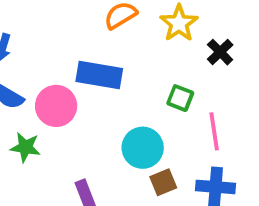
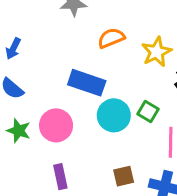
pink circle: (56, 106) -> (56, 125), moved
cyan circle: (143, 148) -> (114, 115), moved

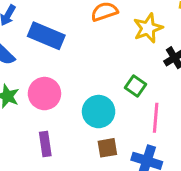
blue rectangle: (87, 83) -> (46, 36), moved
cyan circle: (114, 115) -> (99, 112), moved

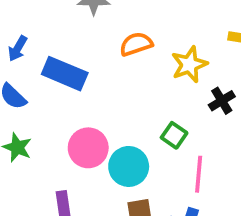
pink circle: (44, 94) -> (88, 148), moved

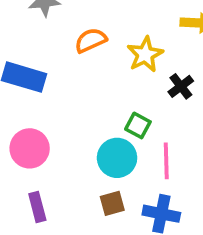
pink circle: (88, 148) -> (30, 148), moved
cyan circle: (129, 166) -> (117, 158), moved

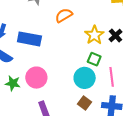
yellow star: (145, 54) -> (94, 35), moved
brown square: (112, 203) -> (84, 103), turned -32

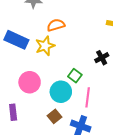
yellow star: (94, 35) -> (45, 46), moved
pink circle: (36, 78) -> (30, 82), moved

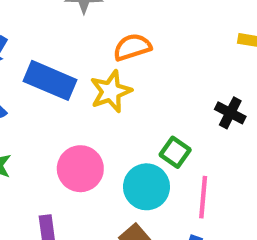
black cross: (102, 58) -> (230, 113), turned -32

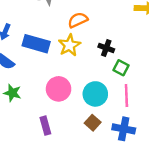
black cross: (230, 113) -> (106, 48), moved
green square: (175, 152) -> (121, 68), moved

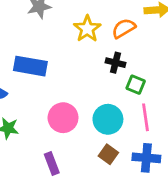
orange semicircle: (78, 20) -> (124, 28), moved
yellow star: (69, 45) -> (87, 29), moved

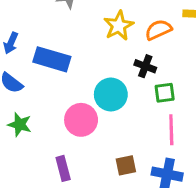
green square: (136, 85) -> (165, 93), turned -36
cyan circle: (108, 119) -> (111, 95), moved
brown square: (108, 154) -> (126, 165), turned 36

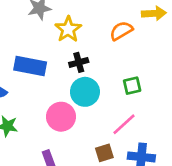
yellow star: (119, 26) -> (68, 29), moved
black cross: (145, 66) -> (79, 62), moved, turned -30
pink line: (171, 130) -> (124, 124), moved, turned 55

